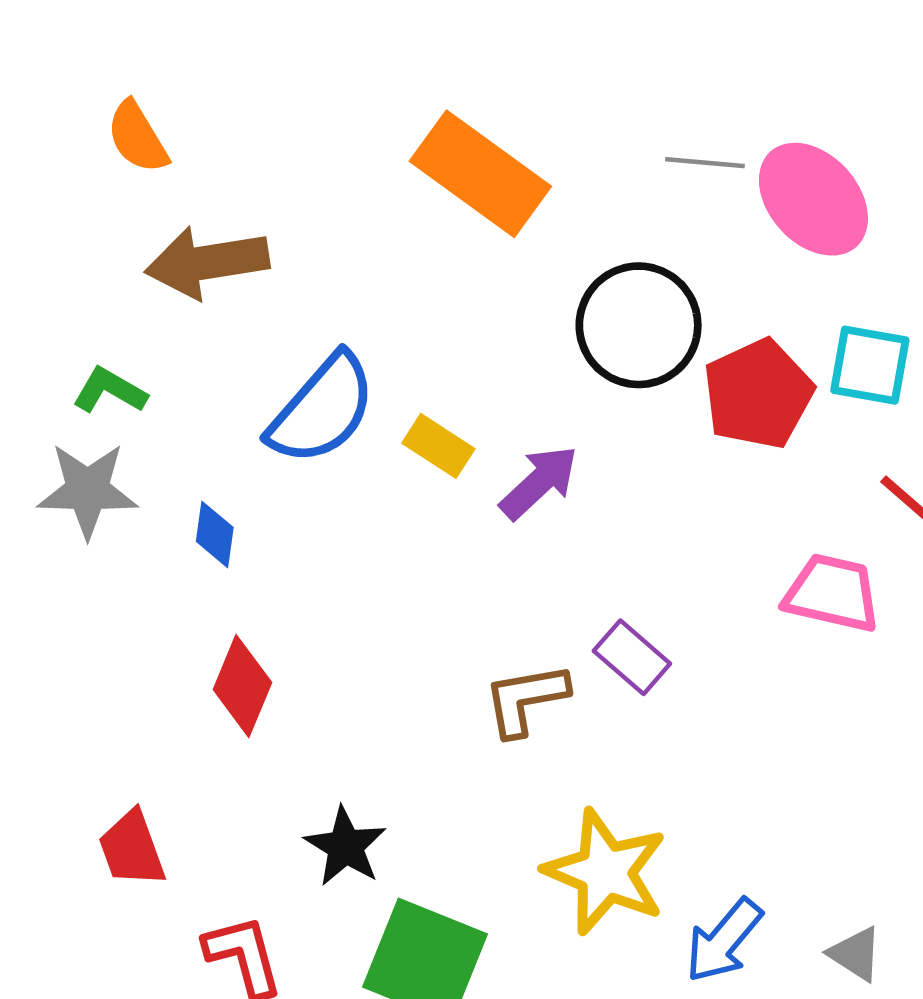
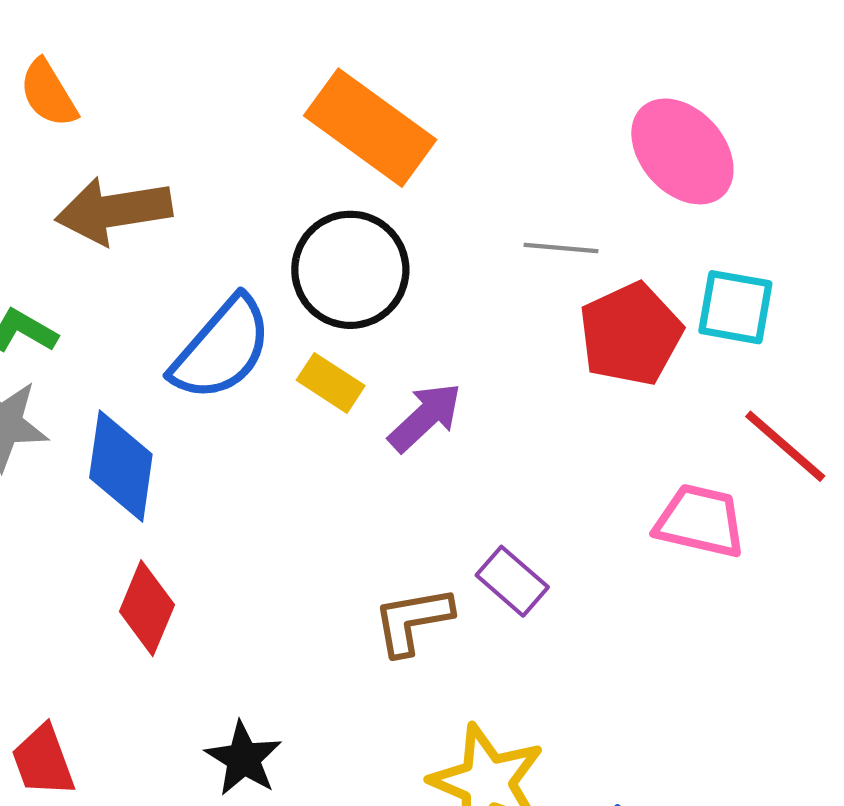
gray line: (705, 163) -> (561, 248), moved
black circle: (639, 325) -> (350, 270), moved
blue diamond: (215, 534) -> (121, 466), size x1.8

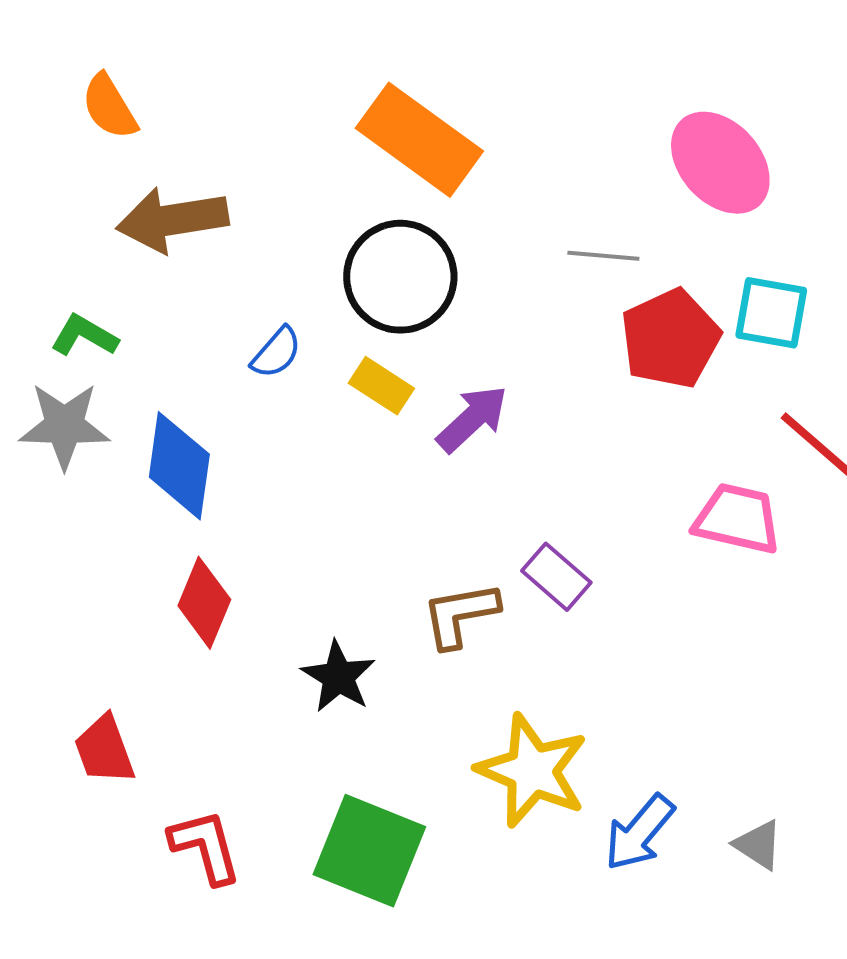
blue semicircle: (222, 349) -> (276, 353), size x0.5
black star: (243, 759) -> (338, 677), moved

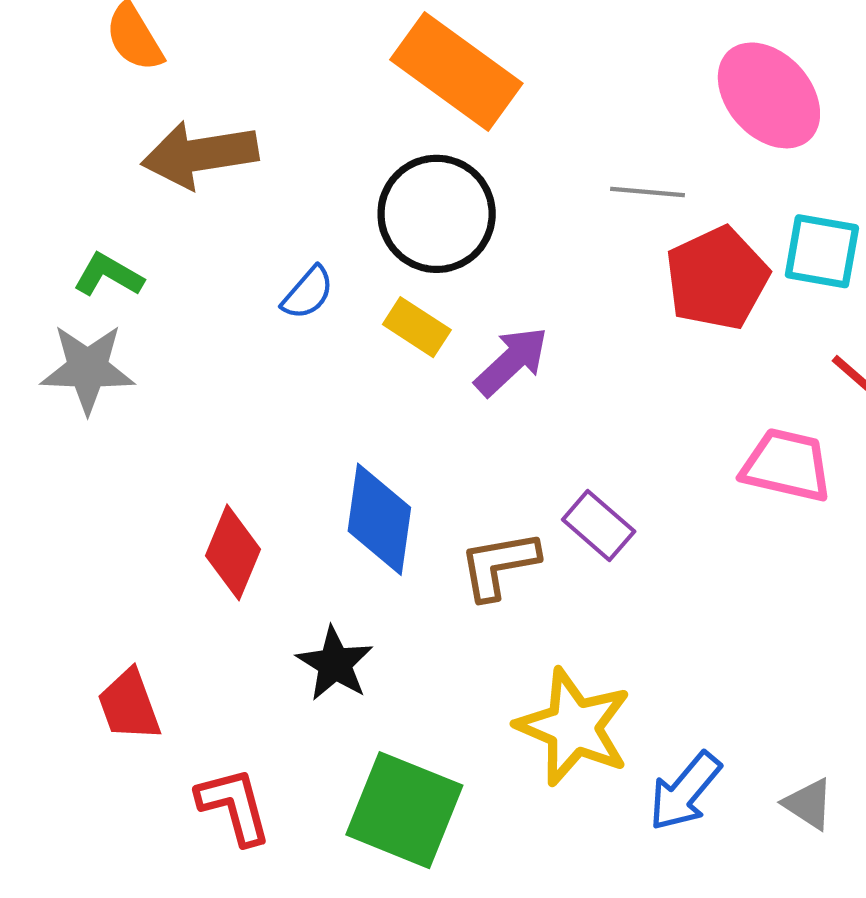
blue diamond: (179, 466) -> (379, 519), moved
black star: (338, 677) -> (335, 664), moved

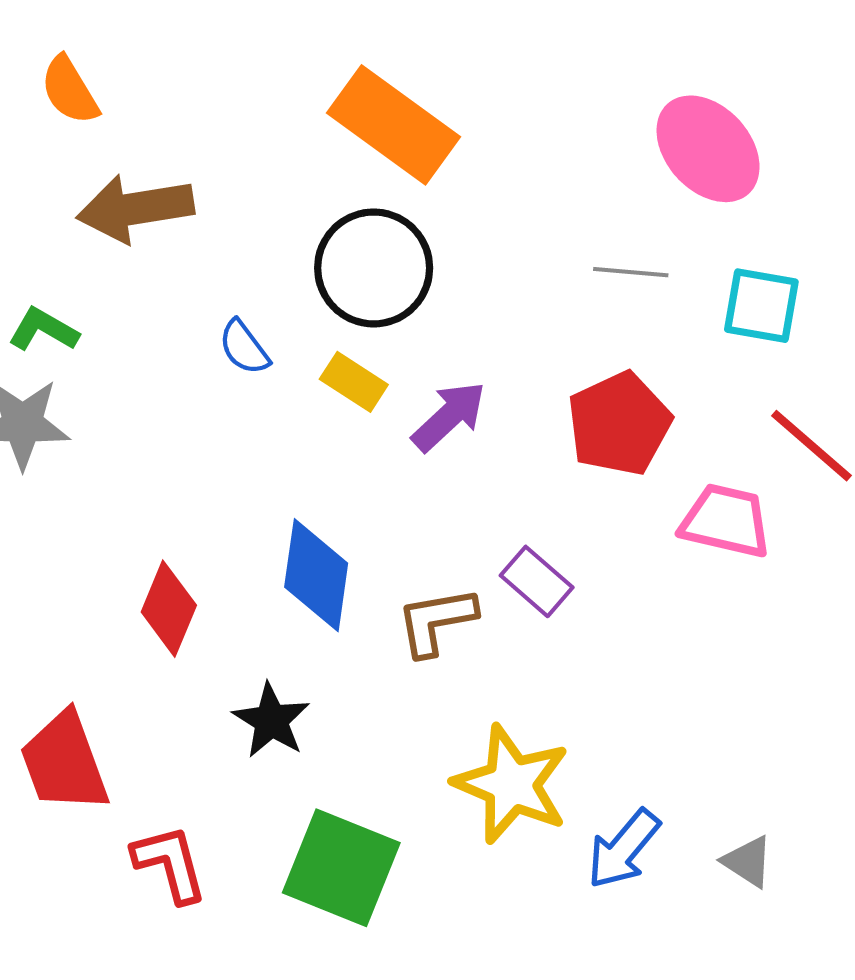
gray line: (647, 192) -> (631, 272), moved
red pentagon: (717, 278) -> (619, 424), moved
blue semicircle: (308, 293) -> (244, 347), turned 102
red trapezoid: (129, 705) -> (64, 762), size x1.4

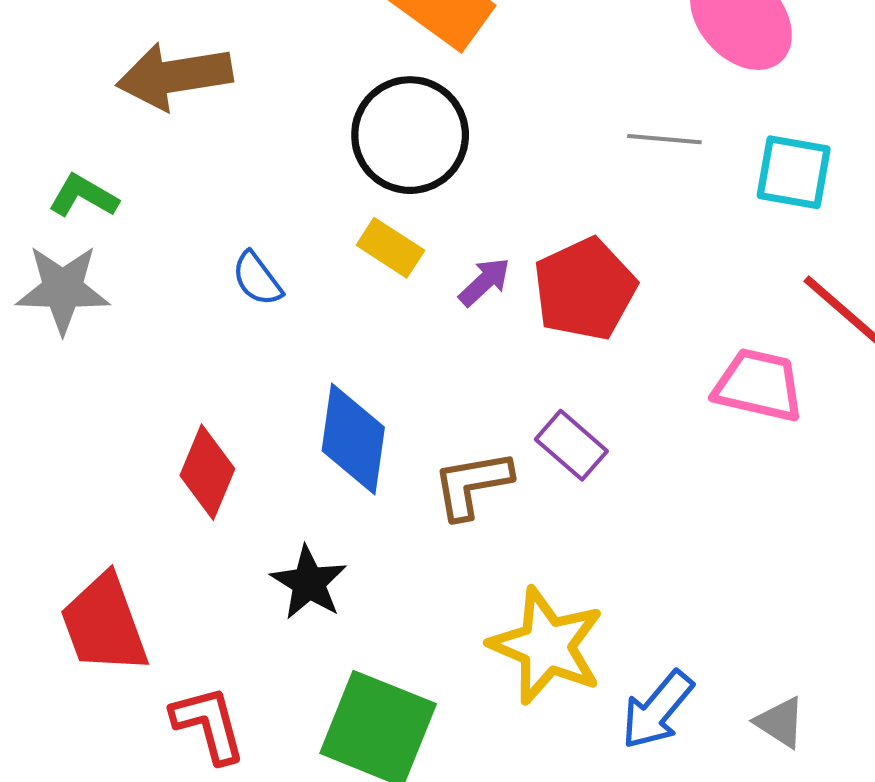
blue semicircle: (244, 347) -> (257, 279), moved
purple arrow: (449, 416) -> (485, 282), size x0.7
red pentagon: (619, 424) -> (585, 289), moved

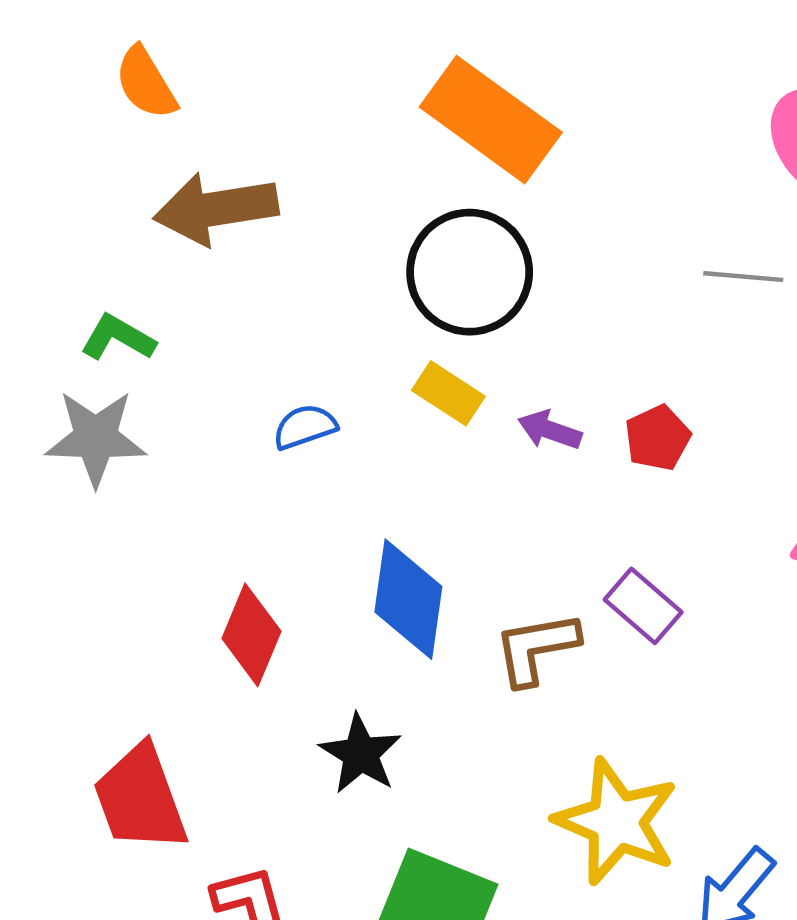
blue semicircle: (257, 279) -> (305, 427), turned 108
purple arrow: (485, 282) -> (550, 430), turned -118
red pentagon: (585, 289) -> (658, 438), size x0.6

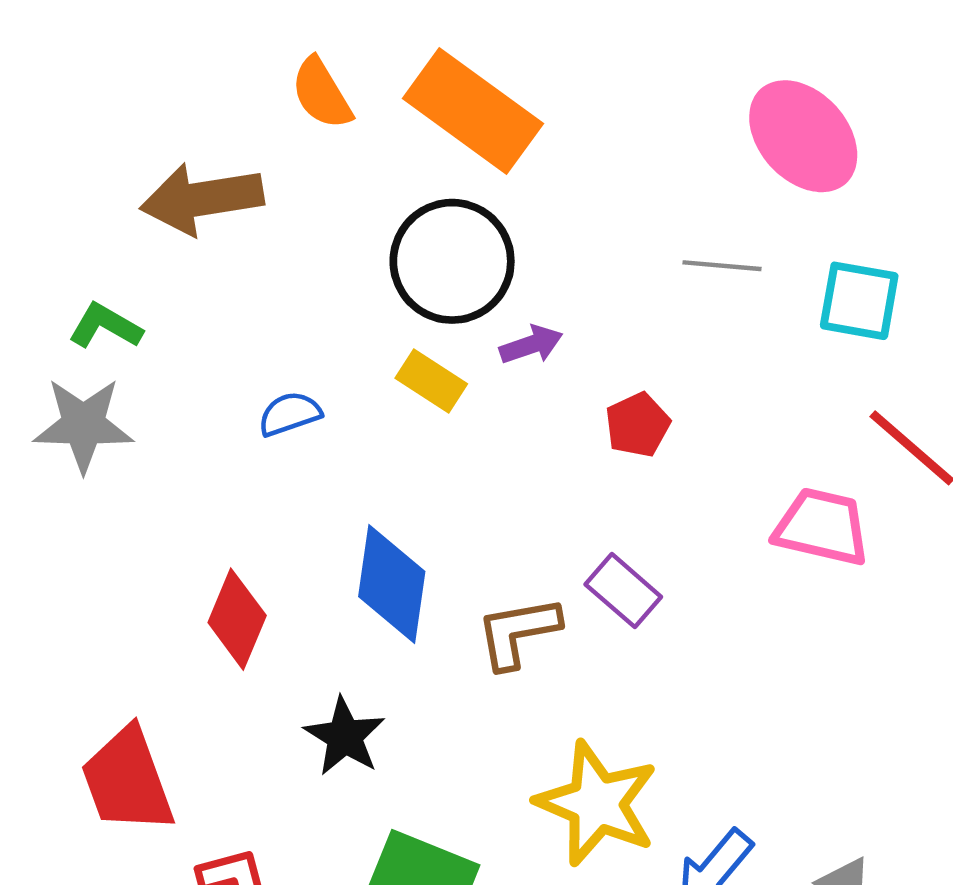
orange semicircle: (146, 83) -> (322, 93), moved
purple arrow: (550, 430) -> (531, 345), moved, turned 142

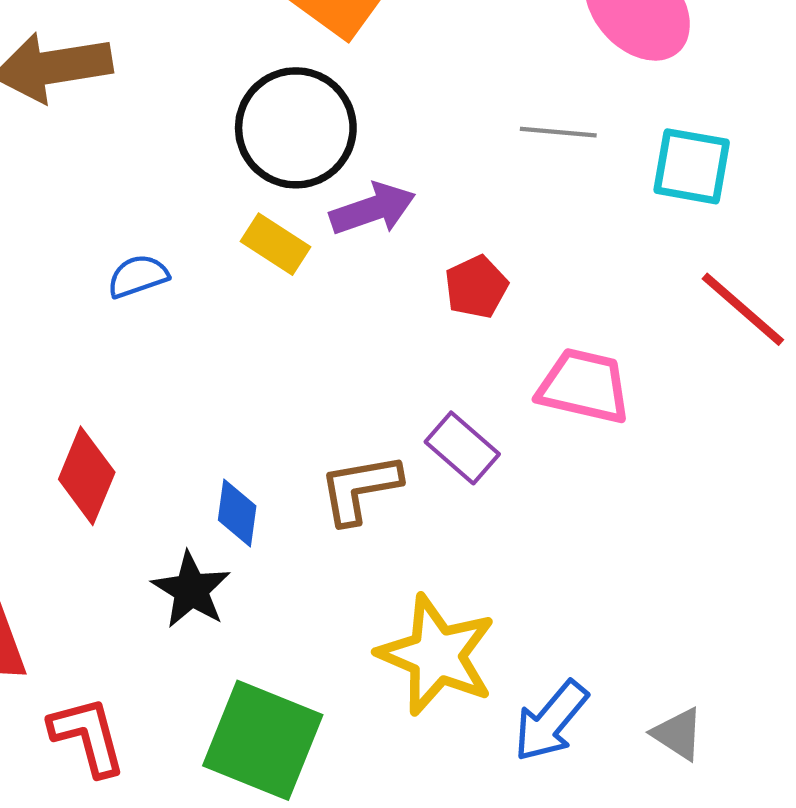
purple arrow: (531, 345) -> (373, 209), size x1.4
pink trapezoid: (822, 527) -> (584, 386), moved
blue diamond: (392, 584) -> (237, 513), moved, size x0.6

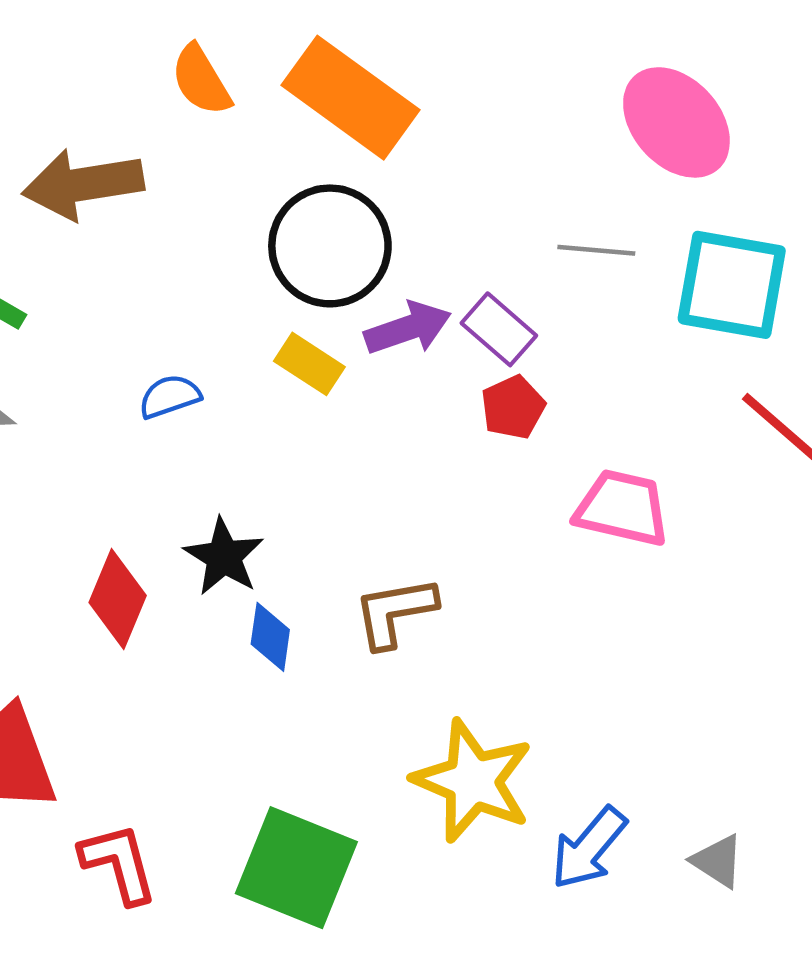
cyan square: (692, 166) -> (732, 285), size x1.4
purple rectangle: (462, 448) -> (499, 329), moved
black star: (191, 590) -> (224, 557), moved

